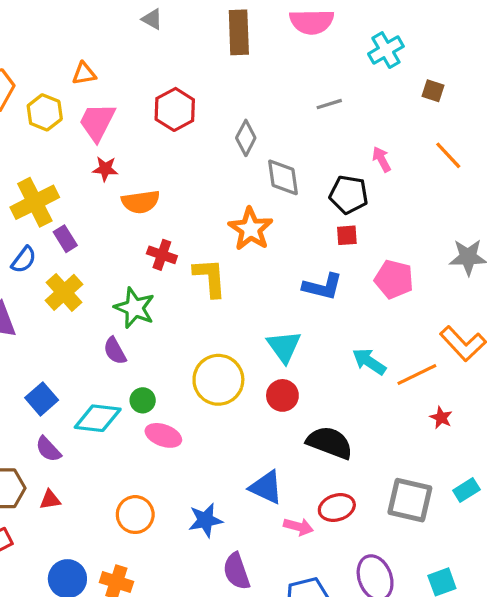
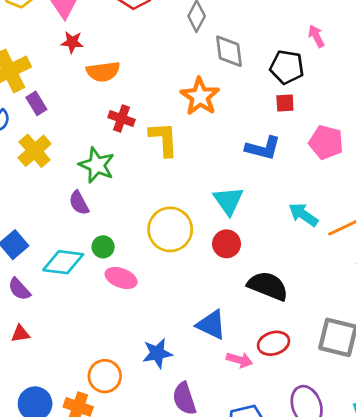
orange circle: (135, 515) -> (105, 376), moved

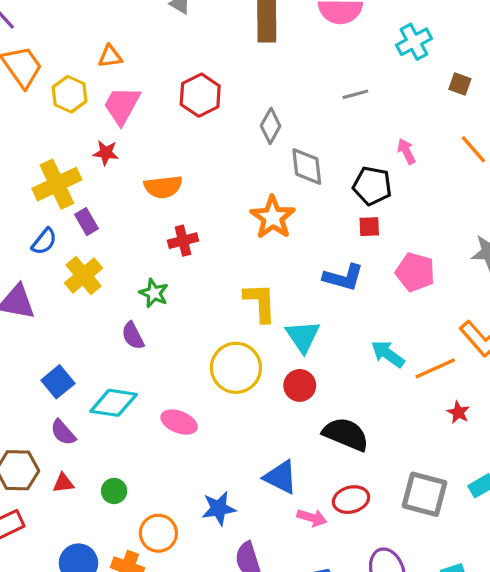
red star: (72, 42) -> (106, 153), moved
red cross: (121, 119) -> (183, 241), turned -35
yellow L-shape: (164, 139) -> (260, 302), moved
green star: (97, 165) -> (154, 293), size x0.7
green circle: (103, 247) -> (114, 491), moved

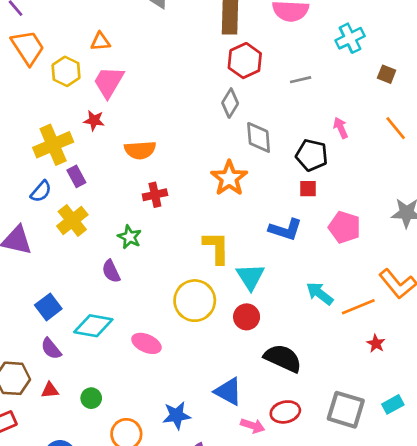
red hexagon: (200, 95) -> (245, 61), moved

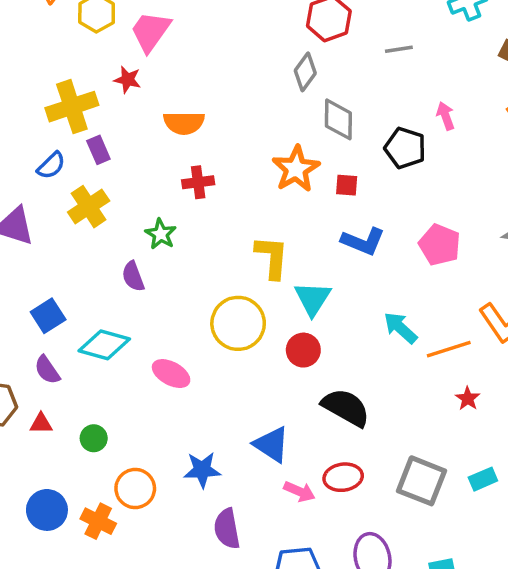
red square: (308, 189) -> (347, 185), moved

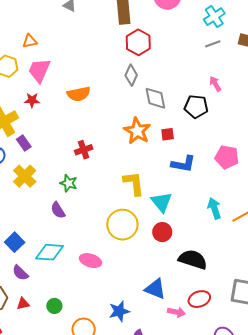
gray line: (399, 49) -> (213, 44), moved
orange semicircle: (184, 123) -> (79, 94), moved
cyan arrow: (400, 328) -> (214, 208), turned 40

